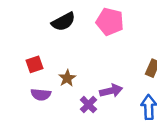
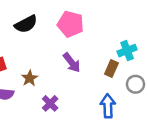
purple arrow: (111, 91) -> (72, 63), moved, turned 65

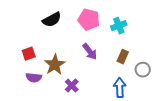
cyan cross: (127, 51) -> (119, 26), moved
brown star: (30, 78) -> (55, 65), size x1.5

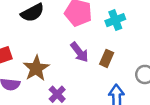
brown rectangle: (123, 57) -> (107, 58), moved

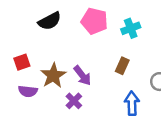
purple arrow: (79, 52) -> (82, 75), moved

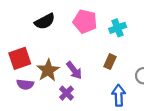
red square: (22, 62) -> (20, 58), size x1.5

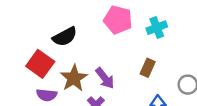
black semicircle: (45, 21) -> (65, 37), moved
red square: (20, 58) -> (40, 64), turned -35

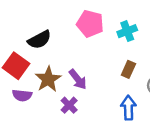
brown rectangle: (148, 68) -> (128, 69), moved

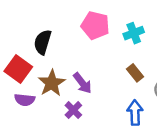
black semicircle: (39, 40) -> (43, 42), turned 135
brown rectangle: (128, 69) -> (135, 73), turned -63

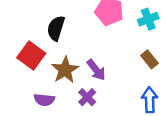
purple semicircle: (25, 100) -> (44, 100), moved

